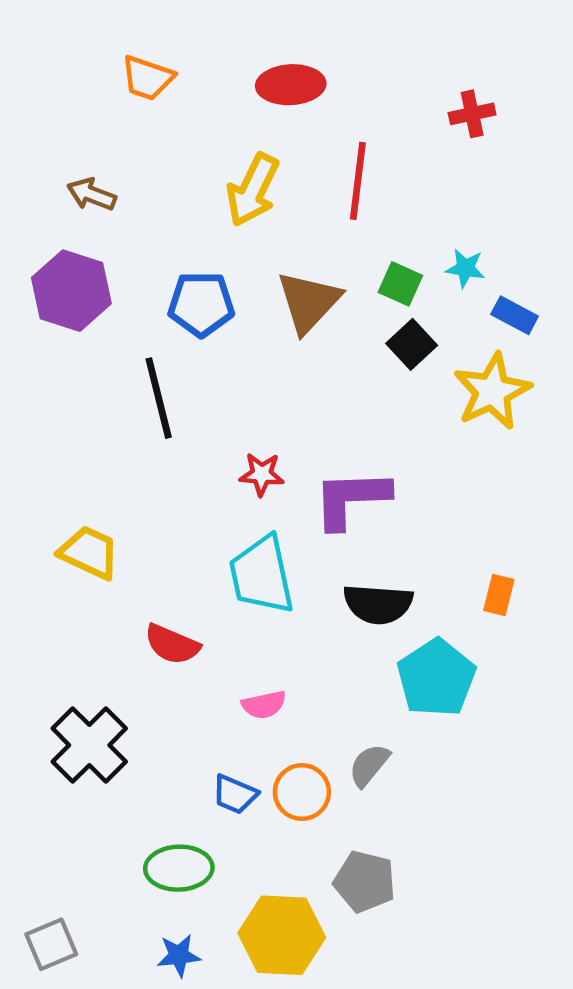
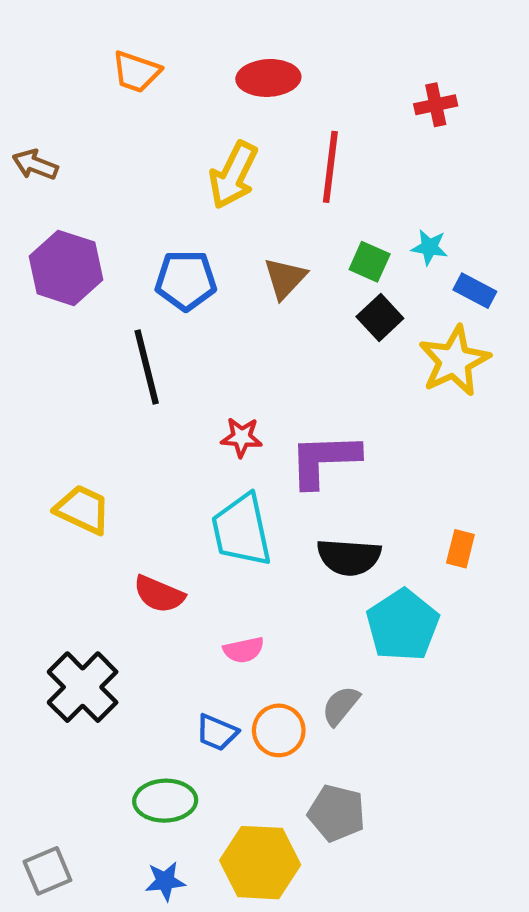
brown arrow: (92, 194) -> (35, 165), moved
brown triangle: (309, 302) -> (285, 278), size x0.7

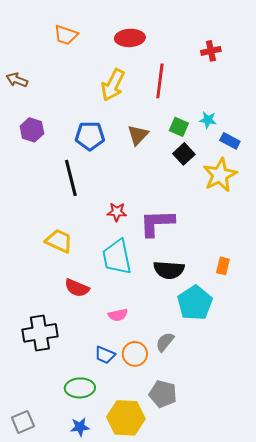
purple hexagon: (66, 268) -> (32, 130), size x0.7
yellow trapezoid: (83, 510) -> (59, 241), moved
black cross: (83, 687) -> (40, 333), turned 36

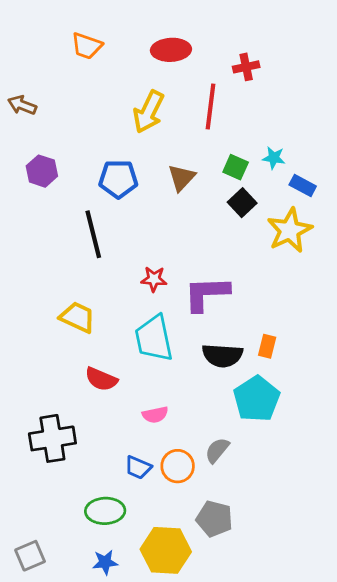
red cross: (211, 51) -> (246, 67), moved
orange rectangle: (223, 266) -> (267, 346), moved

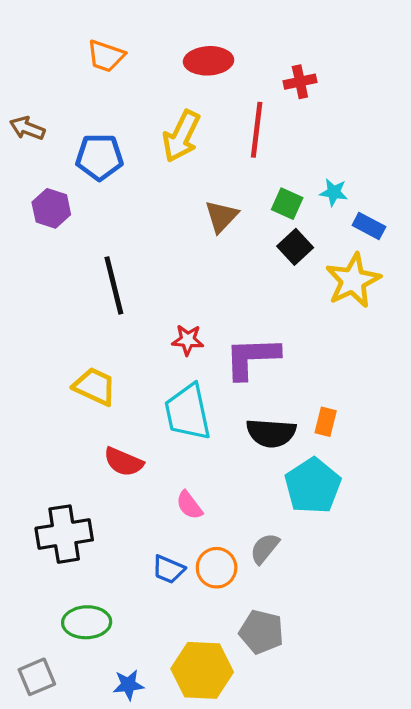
blue pentagon: (118, 179) -> (99, 157), moved
pink semicircle: (155, 415) -> (189, 505), turned 65
green ellipse: (105, 511) -> (87, 622), moved

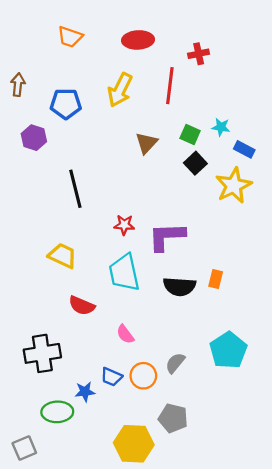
brown arrow: (27, 128) -> (18, 85), turned 75
cyan pentagon: (313, 486) -> (228, 350), moved
blue star: (128, 685) -> (85, 392), moved

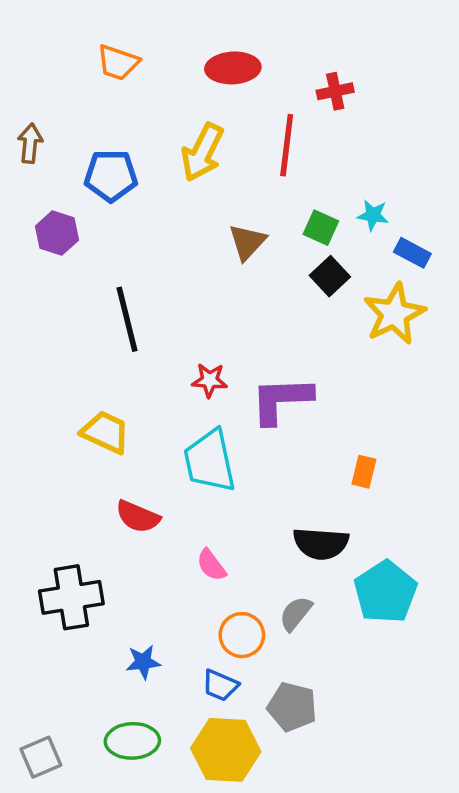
black semicircle: (179, 286) -> (321, 544), moved
blue trapezoid: (111, 377) -> (220, 685), moved
green ellipse: (57, 412) -> (132, 741), moved

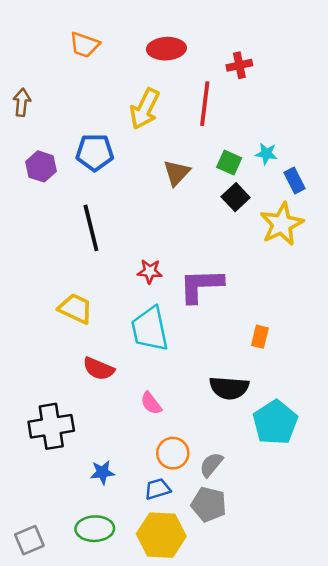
blue pentagon: (111, 176) -> (95, 152), moved
blue rectangle: (412, 253) -> (294, 180), turned 35
gray semicircle: (296, 614) -> (211, 465), moved
blue trapezoid: (220, 685) -> (157, 489), turned 140

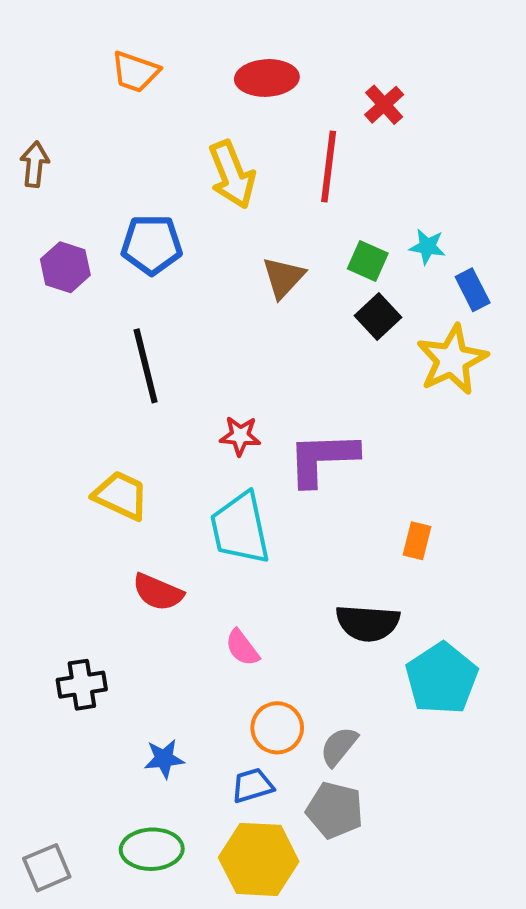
red cross: (239, 65) -> (384, 105), turned -30
yellow arrow: (145, 109) -> (232, 175), turned -48
black cross: (51, 426) -> (82, 685), size x0.7

